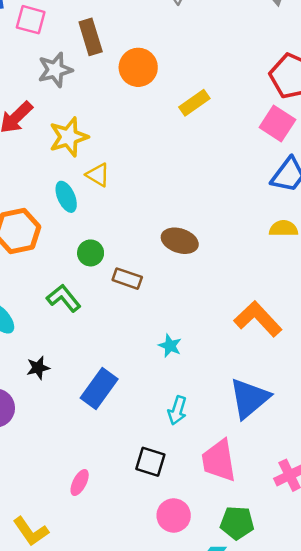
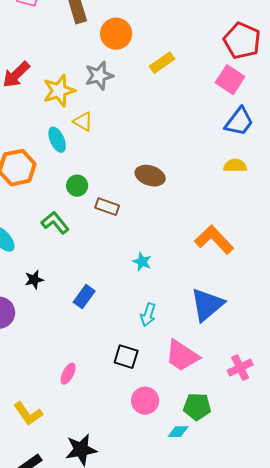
gray star: (55, 70) -> (99, 76), moved
blue rectangle: (99, 388) -> (84, 297), size x0.7
pink trapezoid: (219, 461) -> (182, 356), turned -48

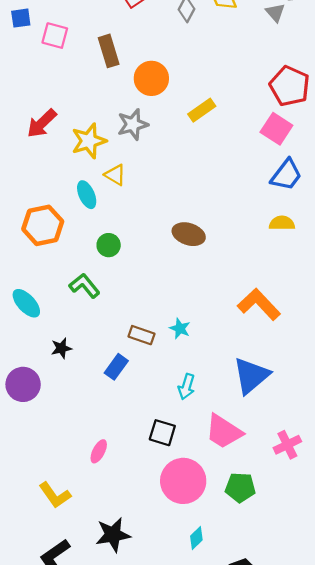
brown rectangle: (107, 207) -> (141, 335), moved
pink circle: (145, 401) -> (183, 481), size x1.5
cyan diamond: (178, 432) -> (196, 538), moved, turned -45

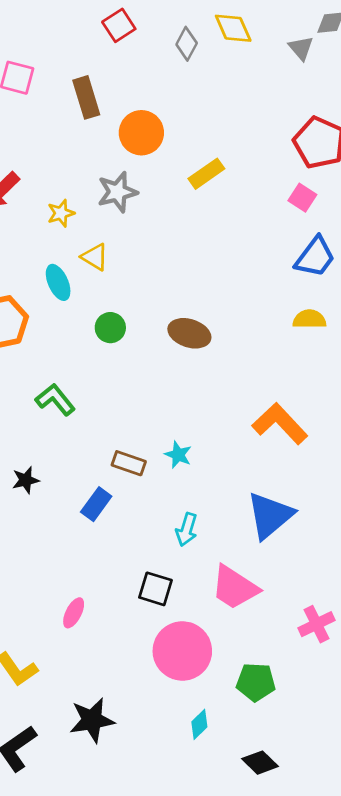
pink square: (276, 129) -> (302, 198), size x0.7
yellow star: (89, 141) -> (61, 213), size x0.6
green circle: (109, 245) -> (110, 328), moved
pink cross: (287, 445) -> (316, 624), moved
green pentagon: (240, 488) -> (256, 682), moved

